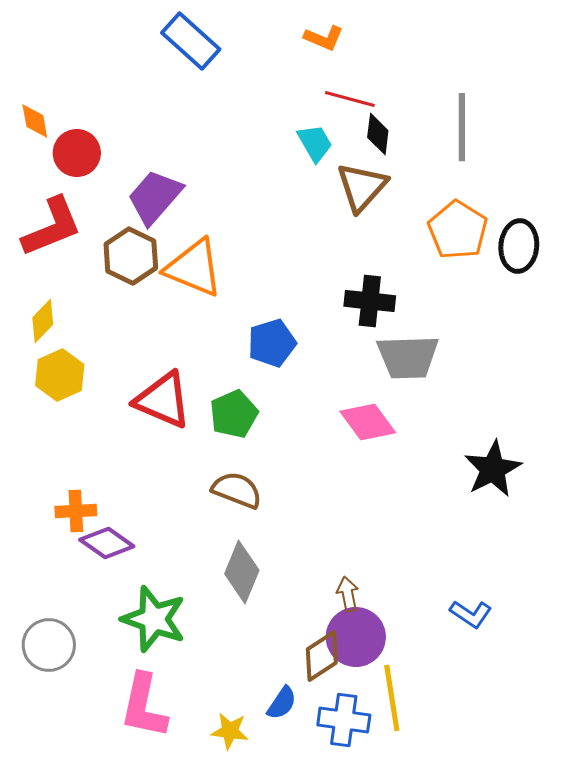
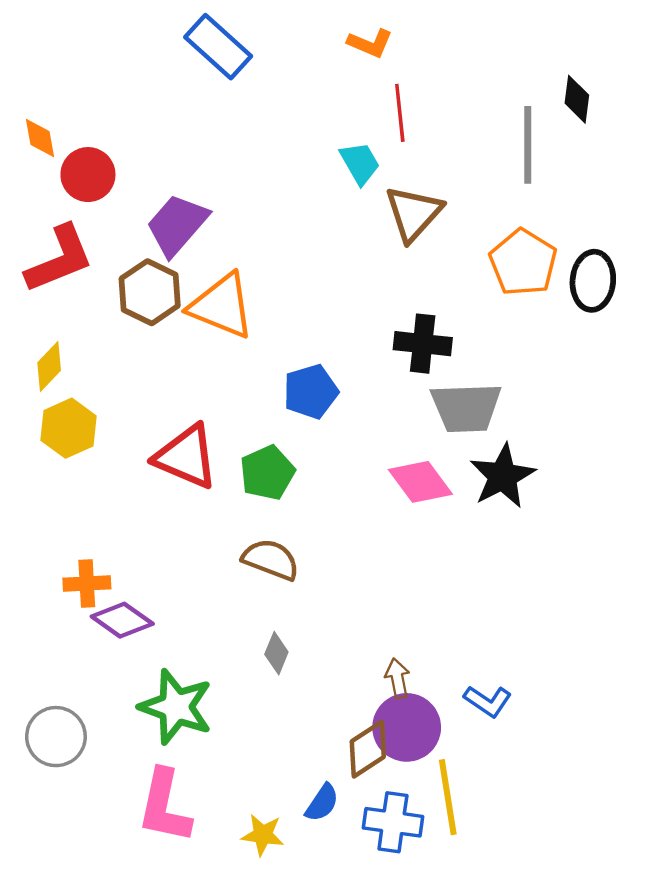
red line: (350, 99) -> (400, 113), turned 69
black diamond: (378, 134) -> (577, 99), moved
black star: (493, 469) -> (503, 476), moved
gray diamond: (242, 572) -> (276, 653), size x0.6
blue L-shape: (471, 614) -> (488, 701), moved

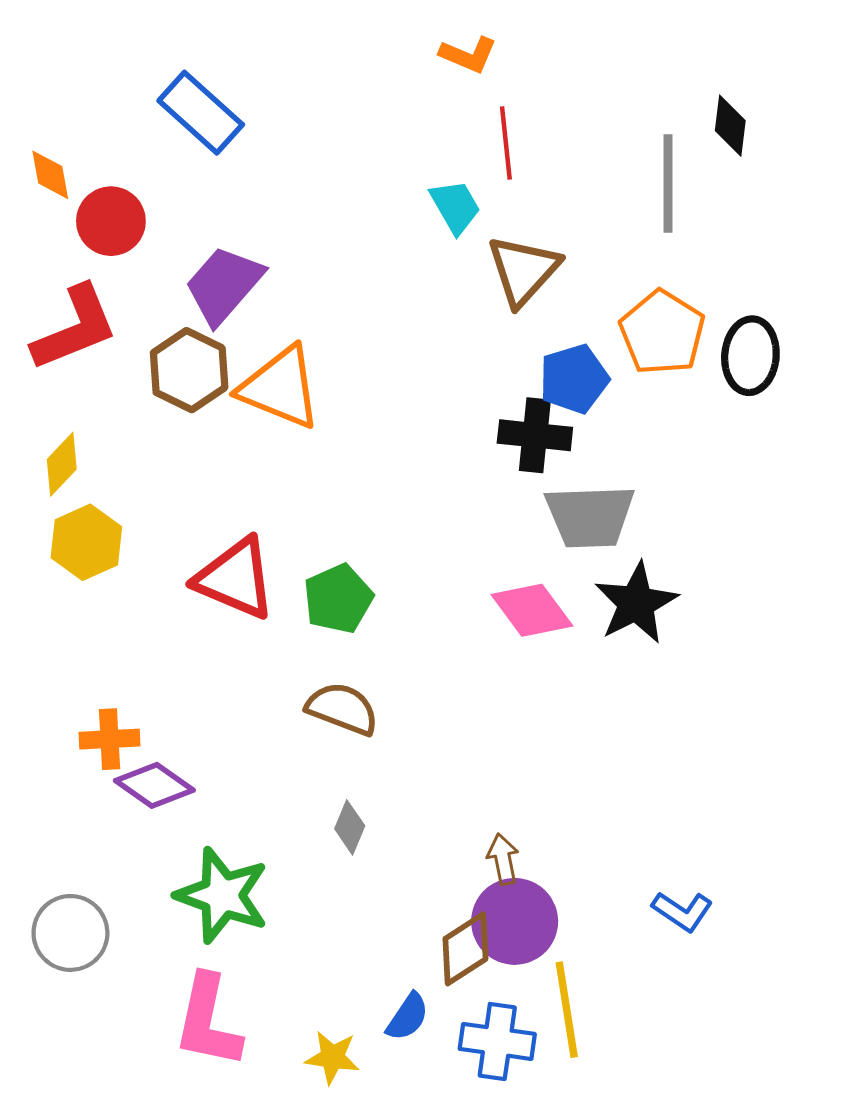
blue rectangle: (218, 47) -> (201, 113), moved
blue pentagon: (311, 392) -> (574, 379), moved
blue L-shape: (488, 701) -> (682, 911), moved

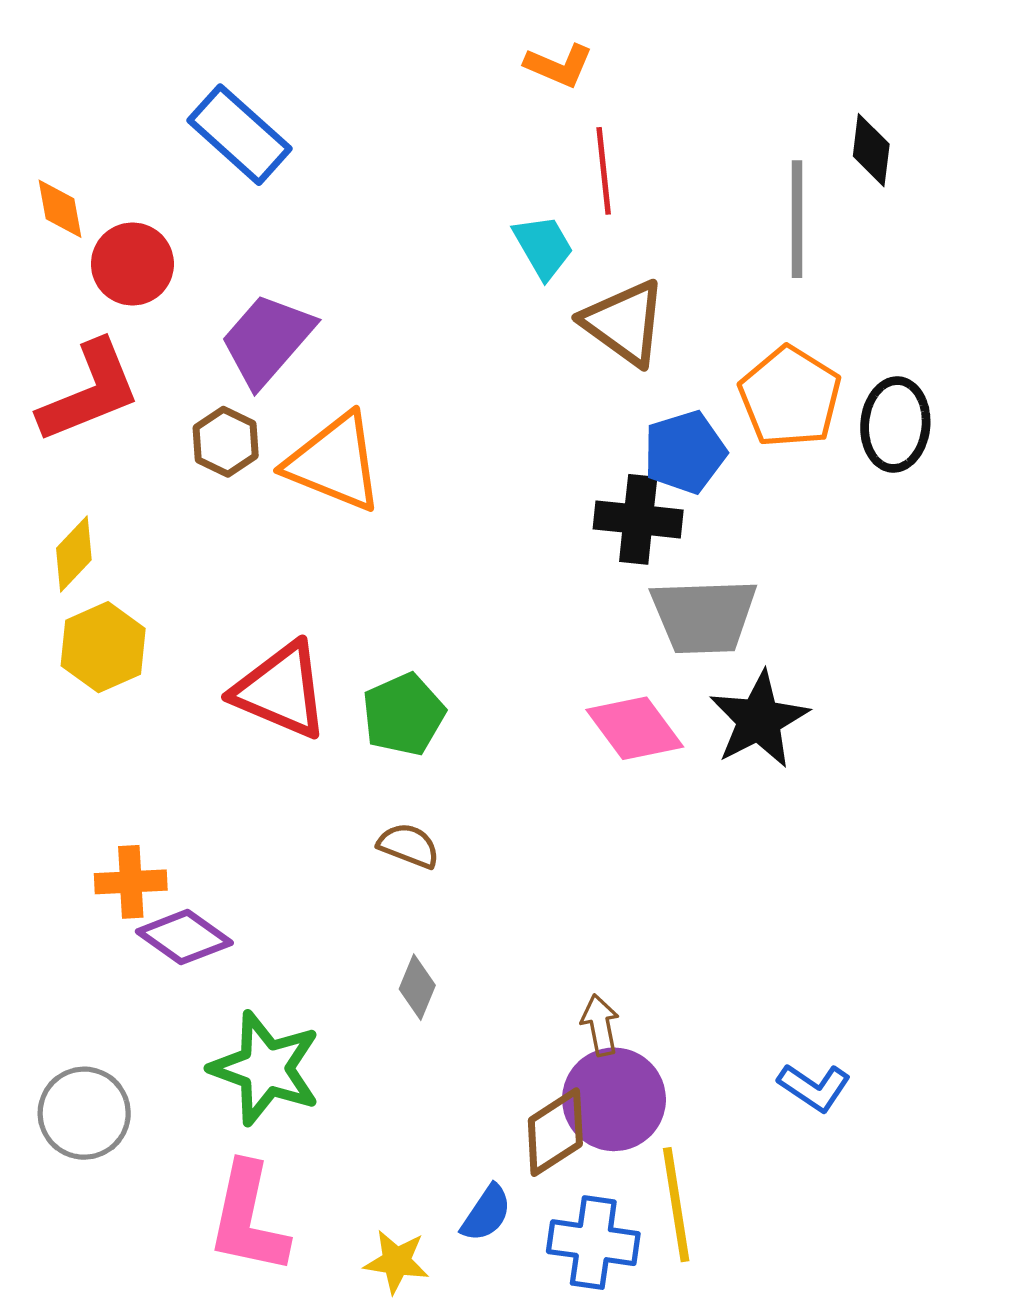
brown triangle: (523, 270) -> (624, 323), turned -36
brown hexagon: (189, 370) -> (226, 442), size x0.7
brown semicircle: (342, 709) -> (409, 846), size x0.7

